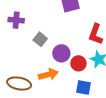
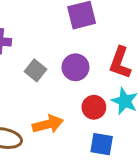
purple circle: (61, 53) -> (75, 67), moved

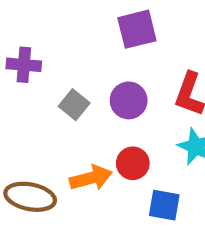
red circle: (94, 107) -> (133, 163), moved

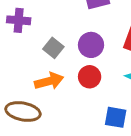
red circle: (133, 163) -> (90, 77), moved
orange arrow: (91, 178) -> (49, 81), moved

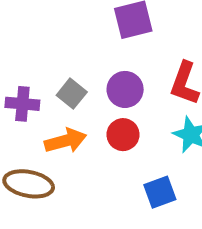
purple cross: (19, 20) -> (22, 104), moved
blue square: (116, 117) -> (160, 192), turned -30

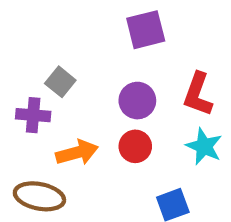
gray square: (72, 94) -> (60, 82), moved

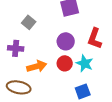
gray square: (60, 82) -> (29, 22), moved
cyan star: (204, 146) -> (85, 63), moved

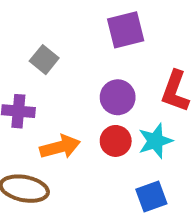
cyan star: (85, 63) -> (155, 141), turned 30

